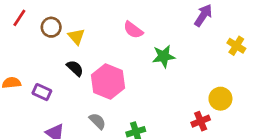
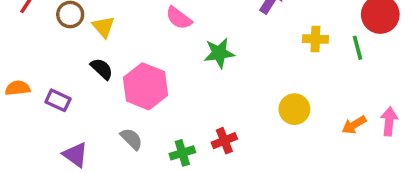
yellow cross: (236, 46) -> (315, 39), turned -30
red cross: (201, 121) -> (224, 141), moved

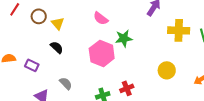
yellow cross: (315, 39) -> (179, 30), size x1.5
pink hexagon: (146, 86) -> (102, 53), moved
gray semicircle: (131, 139) -> (66, 83), moved

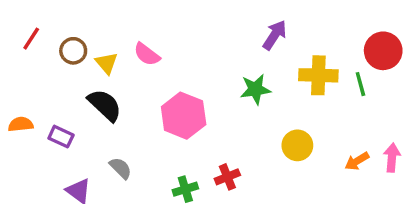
pink semicircle: (101, 18) -> (147, 54), moved
green star: (124, 38) -> (255, 89), moved
black semicircle: (57, 47) -> (105, 105), size x1.5

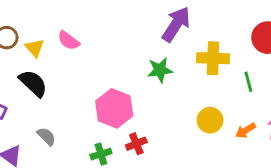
purple arrow: (275, 35) -> (176, 24), size x1.4
green line: (360, 84) -> (248, 82), moved
pink hexagon: (184, 116) -> (114, 108), moved
yellow circle: (297, 145) -> (210, 120), moved

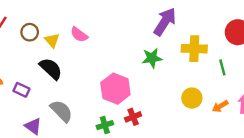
gray semicircle: (46, 136) -> (61, 111), size x1.5

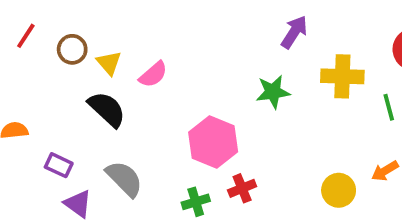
purple arrow: (165, 22) -> (294, 32), size x0.7
pink semicircle: (79, 35) -> (153, 74), moved, turned -78
purple rectangle: (21, 90) -> (59, 165), moved
yellow circle: (192, 98) -> (339, 190), moved

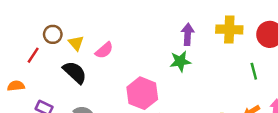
purple arrow: (294, 32) -> (188, 34), moved, turned -30
red line: (26, 36) -> (33, 55), moved
yellow cross: (342, 76) -> (229, 29), moved

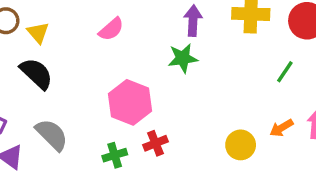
pink semicircle: (104, 50) -> (111, 29), moved
green line: (254, 71) -> (285, 72), turned 49

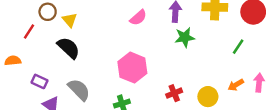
pink semicircle: (111, 29) -> (138, 18), moved
green star: (183, 58) -> (185, 37), moved
red cross: (156, 143) -> (174, 93), moved

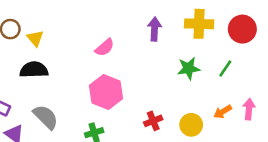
pink semicircle: (138, 18) -> (105, 47), moved
green star: (185, 37) -> (189, 68), moved
black semicircle: (69, 48) -> (34, 70), turned -45

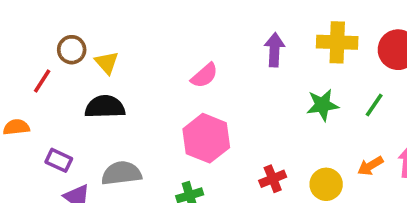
gray semicircle: (46, 117) -> (121, 173), turned -52

